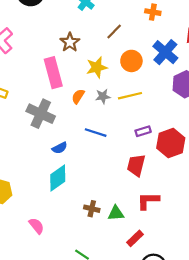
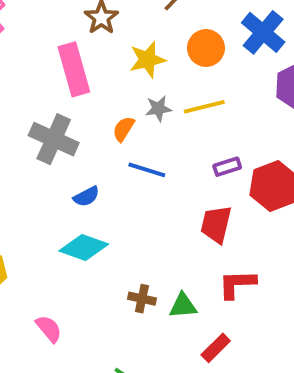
orange semicircle: (78, 96) -> (123, 129), moved
cyan diamond: (58, 178) -> (84, 248), turned 56

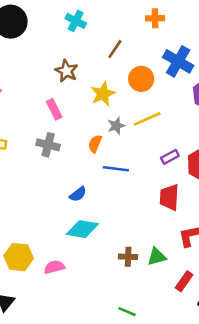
pink rectangle: (74, 69) -> (54, 109), size x0.6
gray cross: (54, 139) -> (48, 145), moved, size x0.7
pink semicircle: (49, 329) -> (54, 267), moved, turned -54

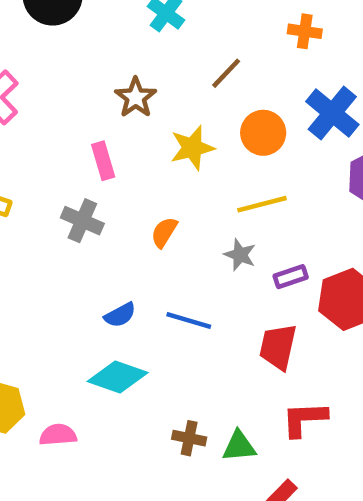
gray star: (116, 126) -> (240, 255), moved, turned 30
blue line: (116, 169) -> (189, 320), moved

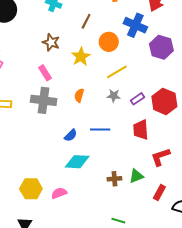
gray cross: (82, 221) -> (44, 100), size x1.4

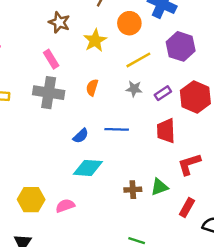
purple hexagon: (161, 47) -> (181, 46), moved

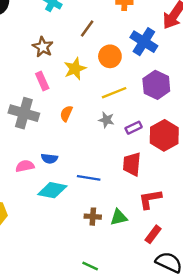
pink rectangle: (51, 59) -> (42, 81), moved
blue line: (117, 129) -> (89, 178), moved
blue semicircle: (81, 136) -> (49, 159), turned 42
pink semicircle: (65, 206) -> (25, 166), moved
red rectangle: (187, 208) -> (153, 234), moved

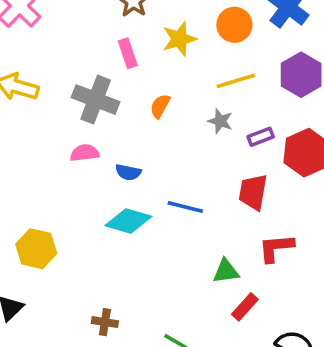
pink semicircle: (25, 166) -> (85, 153), moved
brown cross: (93, 217) -> (105, 322), moved
red rectangle: (153, 234) -> (245, 307), moved

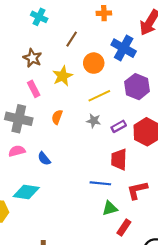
blue semicircle: (128, 172) -> (44, 159), turned 48
blue line: (185, 207) -> (100, 183), moved
cyan diamond: (128, 221) -> (26, 192), moved

